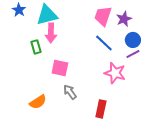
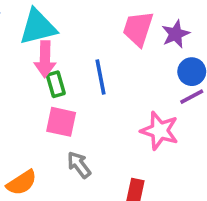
blue line: (104, 43) -> (100, 77), moved, turned 36
green rectangle: (36, 47) -> (56, 84), moved

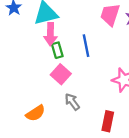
pink square: (61, 122) -> (61, 74), turned 30

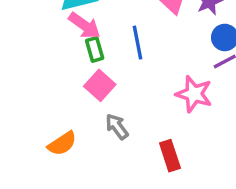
pink arrow: (50, 34) -> (84, 25), turned -55
red rectangle: (108, 121) -> (170, 156), turned -30

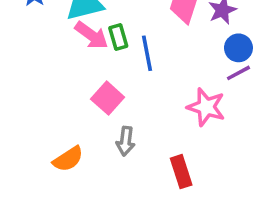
green rectangle: (95, 49) -> (118, 37), moved
gray arrow: (117, 126) -> (126, 141), turned -136

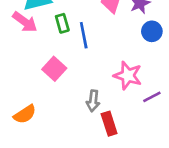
pink arrow: (91, 35) -> (25, 22), moved
purple line: (238, 73) -> (152, 97), moved
gray arrow: (126, 141) -> (93, 101), moved

